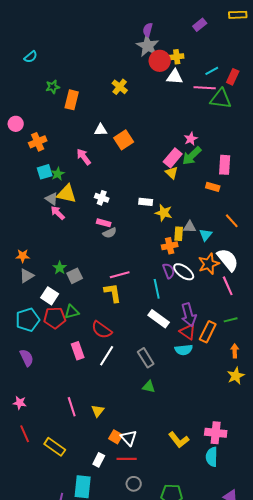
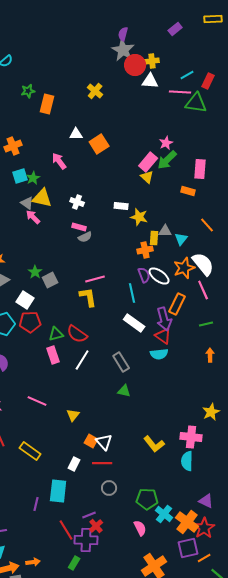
green triangle: (72, 312) -> (56, 334), moved
orange rectangle: (208, 332) -> (177, 304), moved
yellow star: (236, 376) -> (211, 412), moved
pink line: (72, 407) -> (37, 401), moved, turned -48

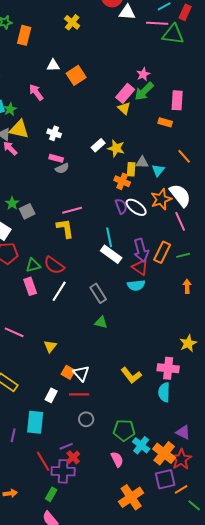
white rectangle: (121, 206) -> (98, 145), moved, turned -48
orange cross: (145, 250) -> (122, 181), turned 35
cyan line: (132, 293) -> (109, 237), moved
orange rectangle: (177, 304) -> (162, 252), moved

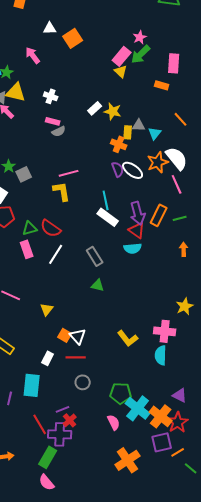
cyan cross: (141, 445) -> (138, 408), size x1.4
green rectangle: (51, 494) -> (48, 457), size x1.5

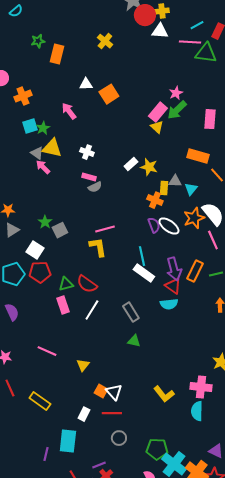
orange rectangle: (162, 85) -> (198, 156), moved, size x1.5

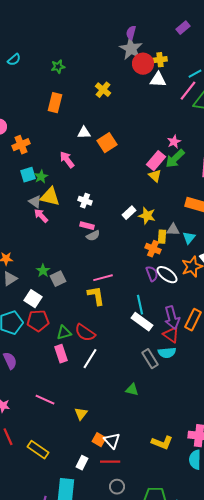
green star: (38, 41) -> (58, 67), moved
pink line: (190, 42) -> (188, 91), turned -55
gray rectangle: (131, 312) -> (150, 359), moved
yellow L-shape: (164, 394) -> (162, 443), turned -30

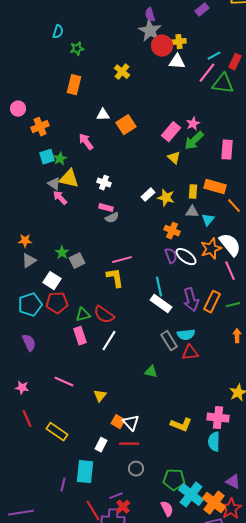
purple semicircle: (131, 33) -> (150, 15), turned -32
cyan semicircle: (14, 60) -> (58, 32), moved, turned -32
pink rectangle: (156, 161) -> (171, 132), moved
yellow rectangle: (162, 237) -> (193, 192), moved
red triangle: (171, 335) -> (190, 353), moved, turned -42

